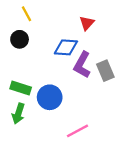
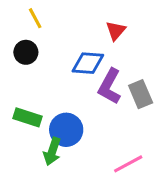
green arrow: (18, 114) -> (52, 151), moved
pink line: (77, 131) -> (128, 164), moved

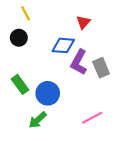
green rectangle: (27, 117) -> (20, 84), turned 36
green arrow: (52, 151) -> (38, 120), moved, turned 30

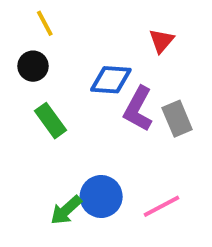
red triangle: (83, 22) -> (161, 41), moved
green rectangle: (20, 84) -> (51, 121), moved
blue circle: (48, 93) -> (101, 196), moved

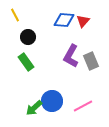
yellow line: (45, 23) -> (15, 15), moved
black circle: (33, 66) -> (28, 37), moved
blue diamond: (111, 80) -> (64, 20), moved

